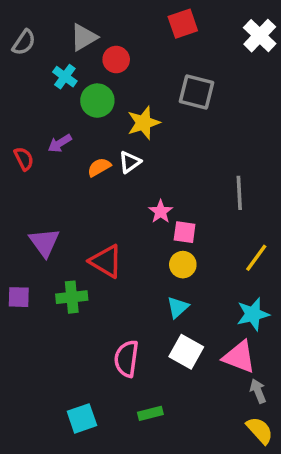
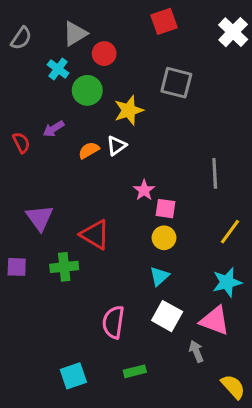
gray arrow: (258, 391) -> (196, 351), moved

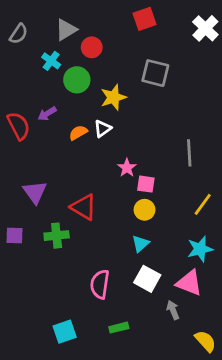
red semicircle: (21, 143) -> (19, 126), size x1.5

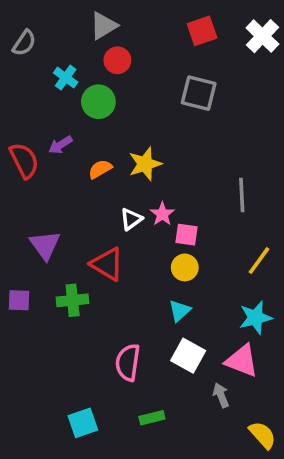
red square: (145, 19) -> (202, 31), moved
gray triangle: (66, 30) -> (104, 26), moved
yellow star: (113, 97) -> (145, 164), moved
white triangle: (103, 129) -> (131, 219), moved

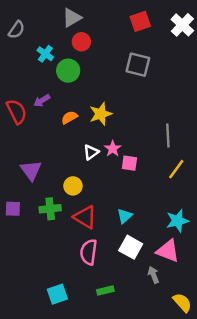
yellow line: (259, 261) -> (176, 169), moved
red triangle: (107, 264) -> (85, 217), moved
yellow circle: (185, 267) -> (73, 186), moved

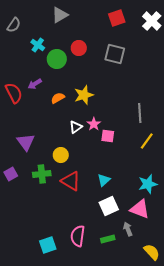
red circle: (81, 42) -> (79, 48), moved
purple square: (13, 209) -> (11, 174), turned -32
white square: (131, 247) -> (109, 206), turned 36
pink semicircle: (89, 252) -> (78, 236), moved
green rectangle: (105, 290) -> (108, 239), moved

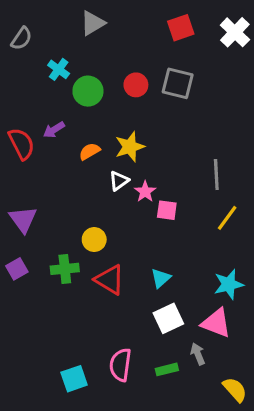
red circle: (79, 48) -> (136, 85), moved
white triangle: (76, 127) -> (119, 181), moved
purple triangle: (26, 142) -> (23, 219), moved

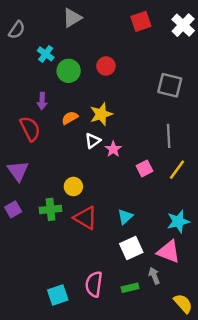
gray square: (178, 83) -> (170, 85), moved
purple arrow: (54, 130) -> (42, 101), turned -56
red semicircle: (21, 144) -> (30, 129), moved
pink square: (167, 210) -> (145, 168), moved, turned -35

